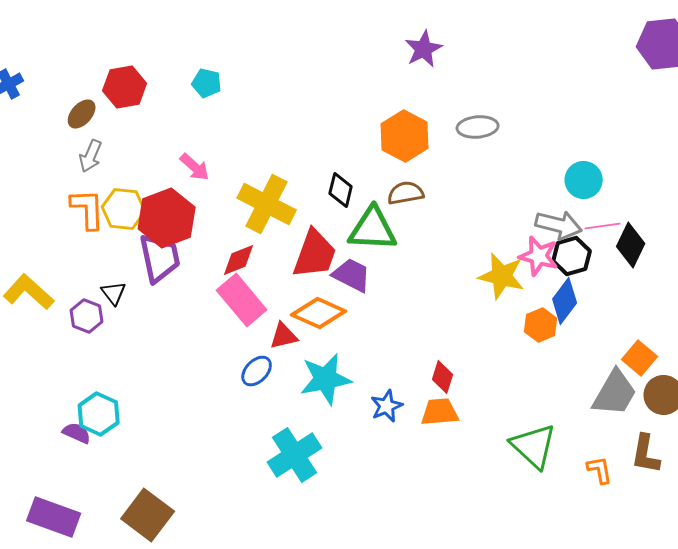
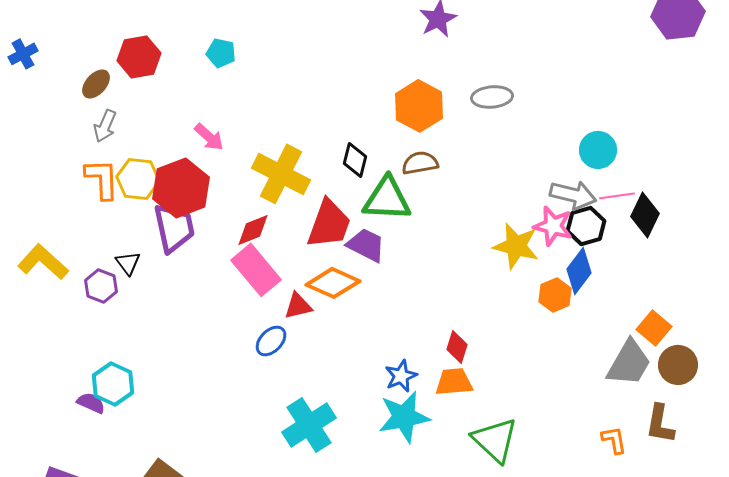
cyan star: (326, 379) -> (404, 417), moved
green triangle: (534, 446) -> (495, 440), moved

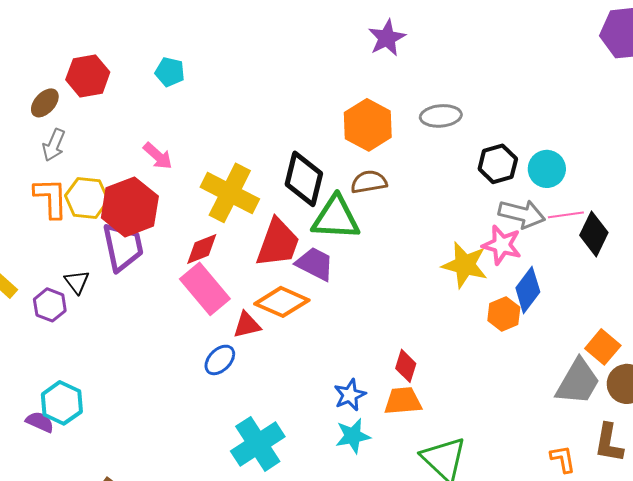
black diamond: (355, 160) -> (304, 179), size x1.6
black hexagon: (586, 226) -> (498, 164), moved
cyan star: (404, 417) -> (353, 436), size x0.7

